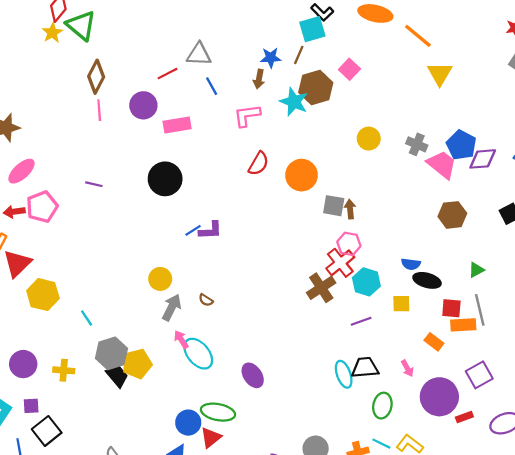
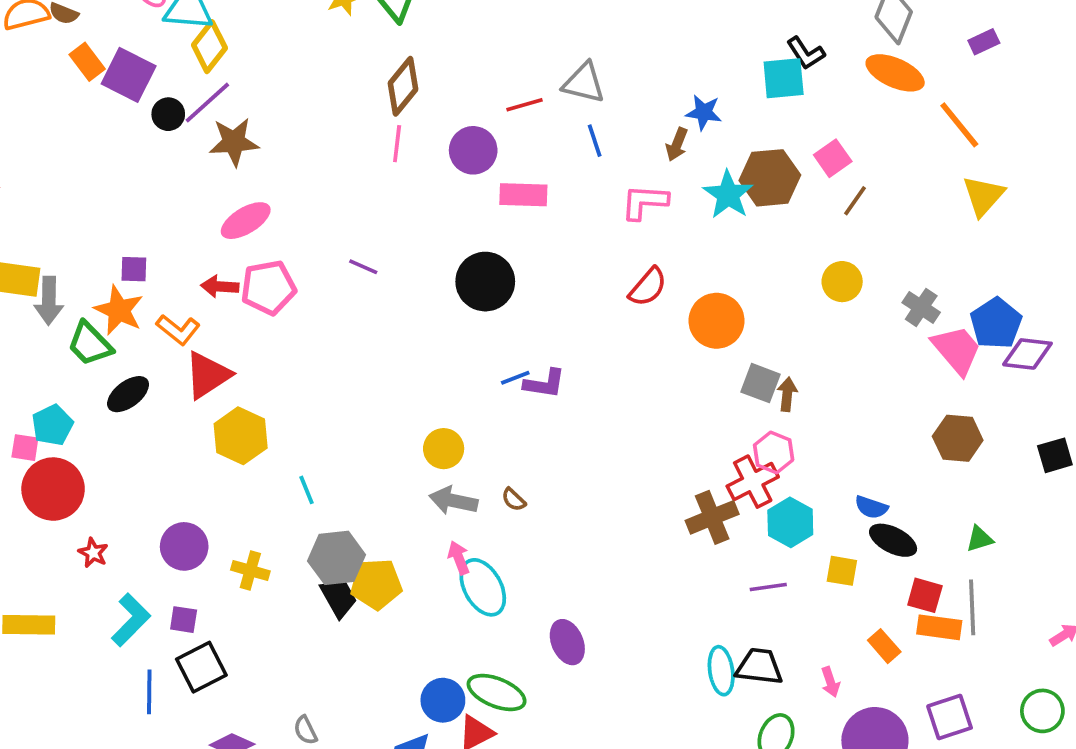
brown line: (299, 55) -> (855, 201), moved
gray arrow: (172, 308) -> (453, 501), turned -116

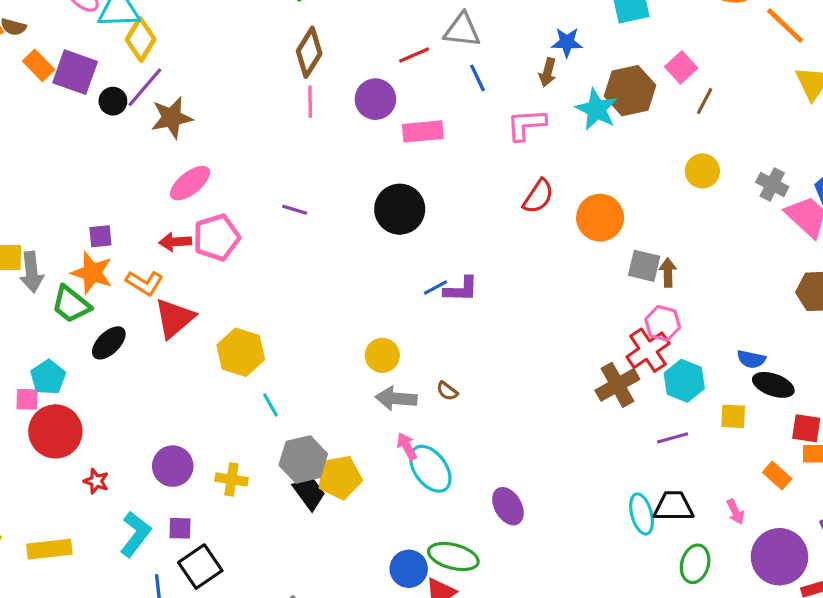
yellow hexagon: (241, 436) -> (241, 352), moved

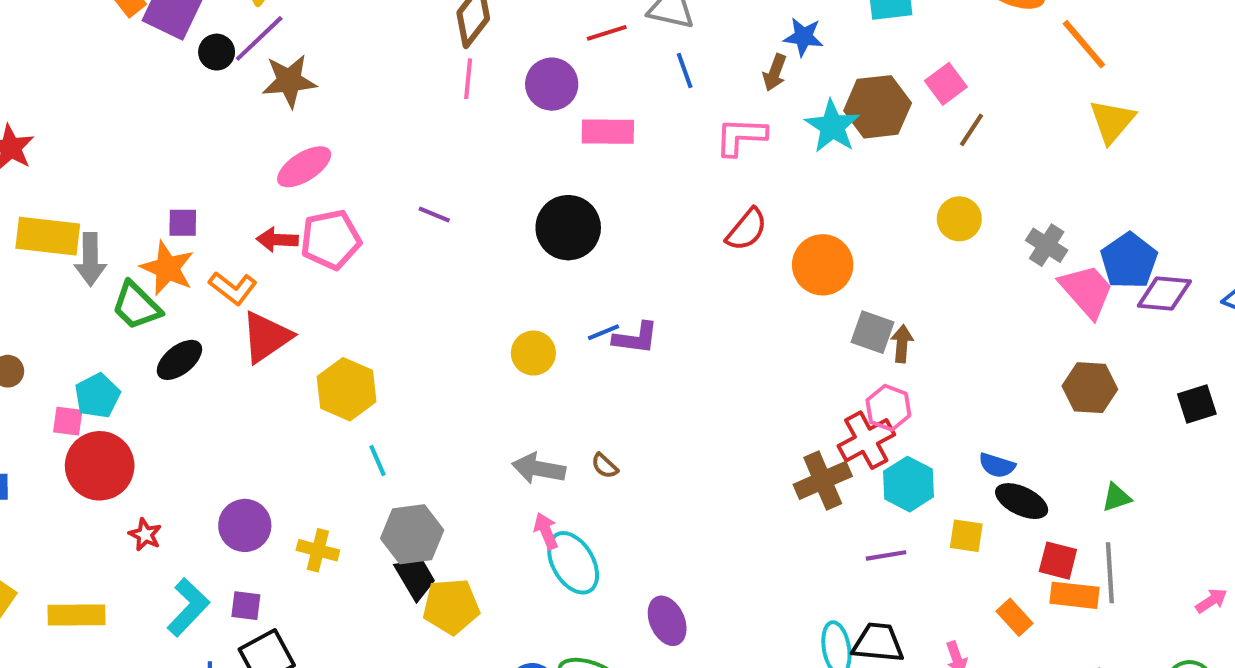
yellow circle: (382, 355) -> (533, 353), moved
yellow pentagon: (340, 477) -> (451, 606), moved

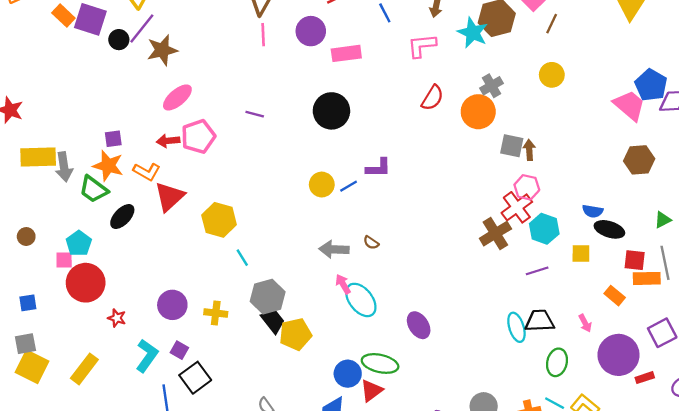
gray cross: (1047, 245) -> (492, 86), moved, turned 35
blue line: (603, 332) -> (349, 186), moved
purple square: (246, 606) -> (179, 350), turned 30
yellow rectangle: (76, 615) -> (84, 369), turned -44

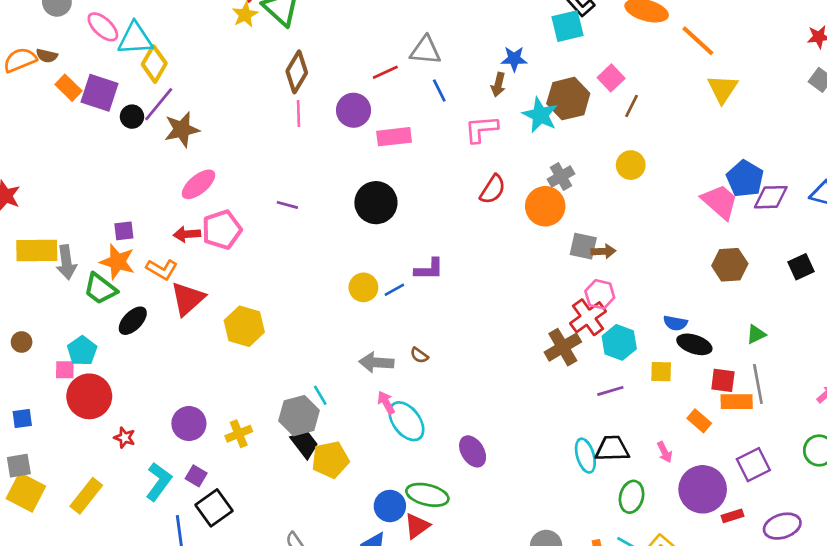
brown arrow: (529, 150) -> (603, 251), turned 90
cyan line: (242, 258) -> (320, 395), moved
yellow cross: (216, 313) -> (239, 434), turned -30

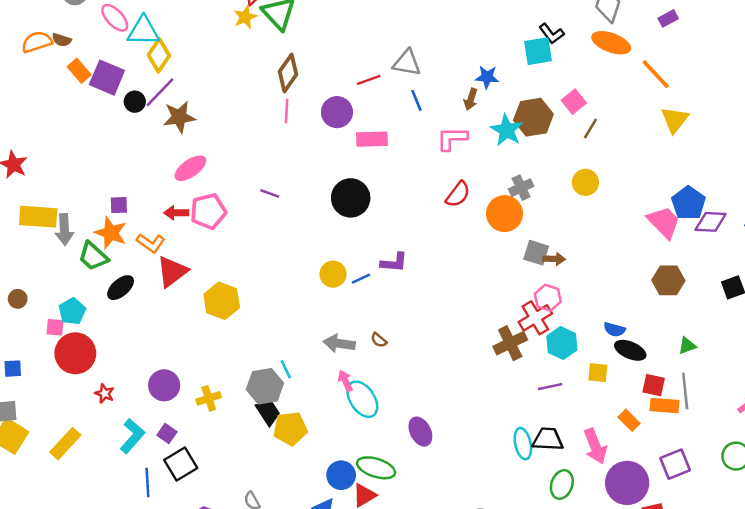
pink arrow: (665, 452) -> (595, 446), size x1.8

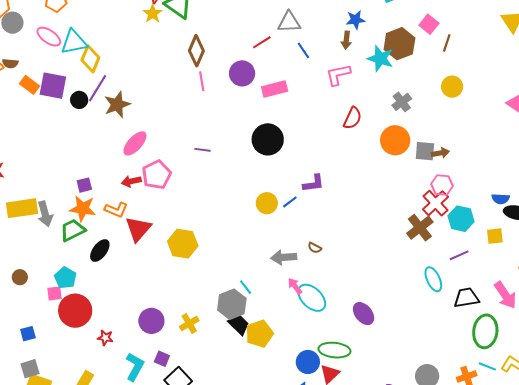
orange circle: (505, 214) -> (395, 140), moved
green trapezoid: (93, 256) -> (73, 230), turned 124
cyan ellipse: (523, 444) -> (433, 279), moved
green ellipse: (562, 484) -> (485, 331), size x1.4

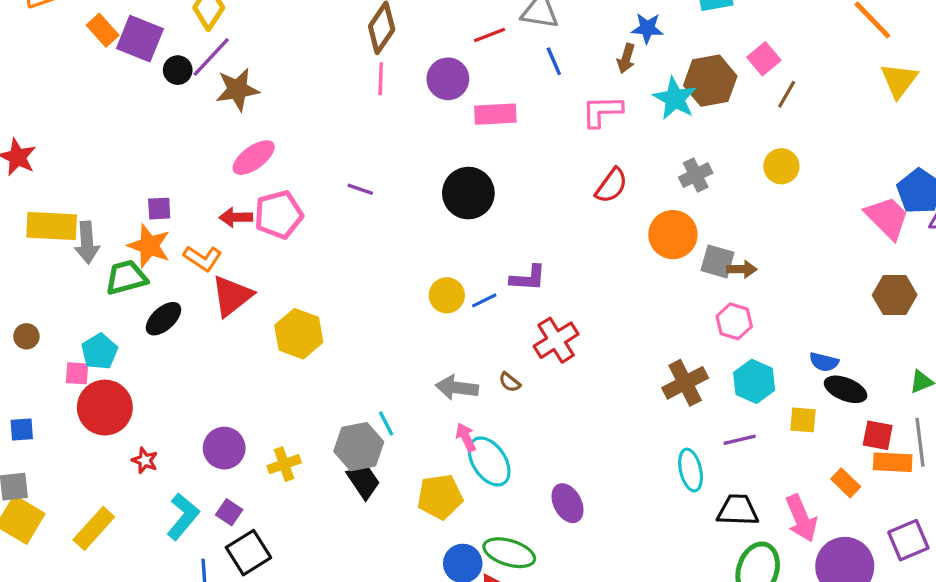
red cross: (436, 203) -> (556, 340), moved
yellow pentagon: (259, 334) -> (440, 497), moved

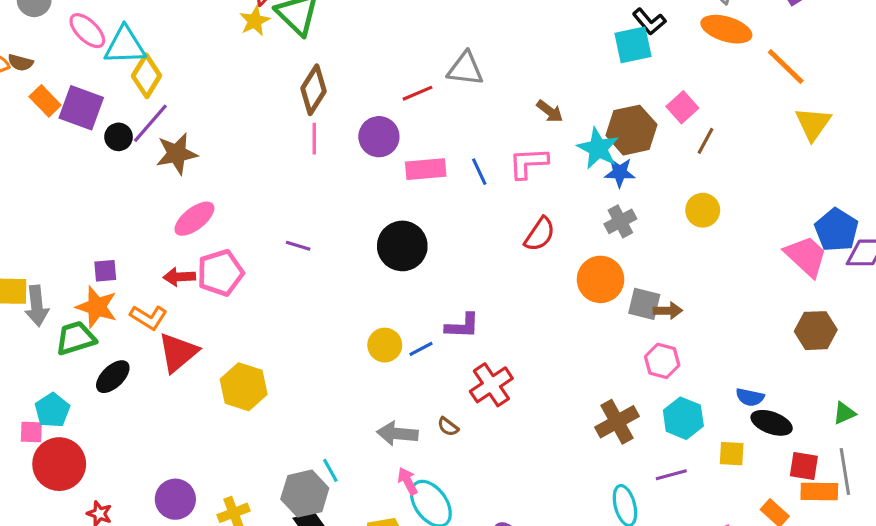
blue star: (647, 28) -> (620, 172), moved
brown arrow: (626, 58) -> (550, 111), turned -68
blue line: (554, 61) -> (479, 172), moved

